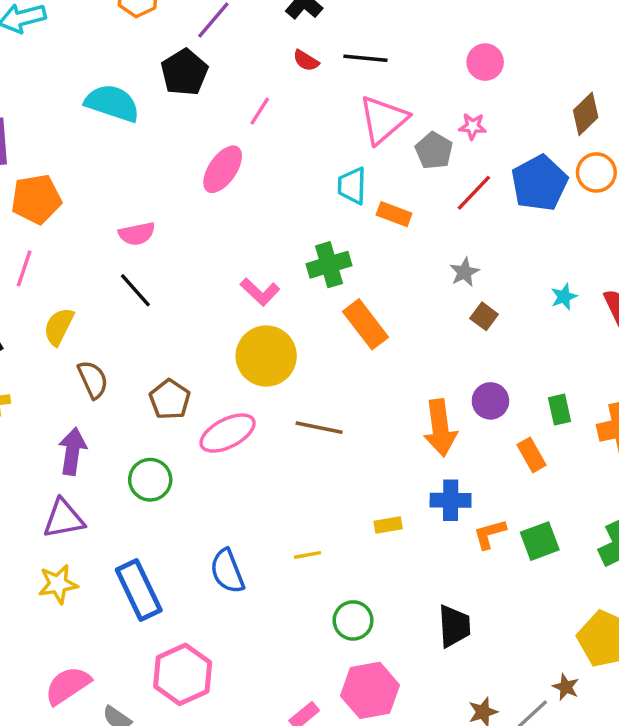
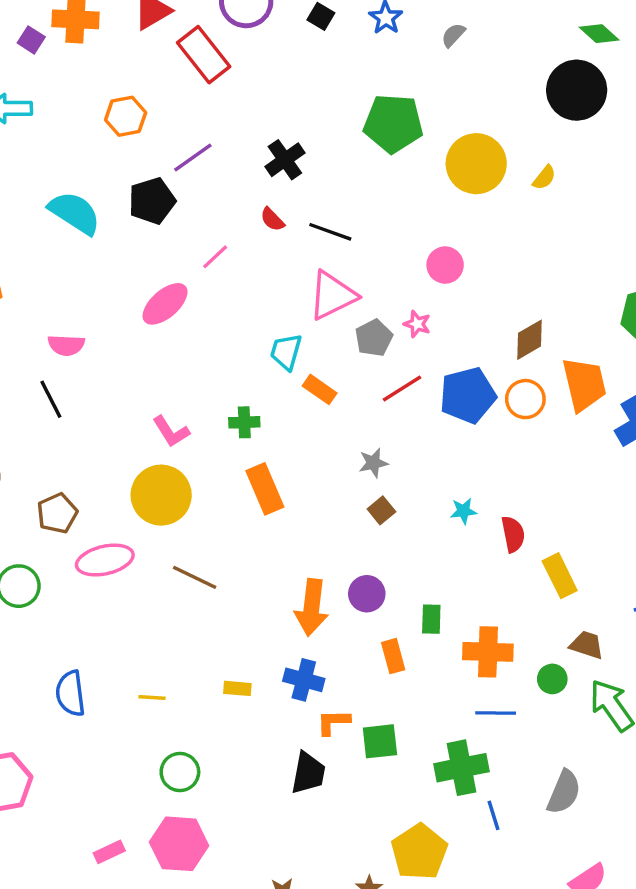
green cross: (329, 265) -> (244, 422), size x0.7
black trapezoid: (454, 626) -> (308, 773), moved

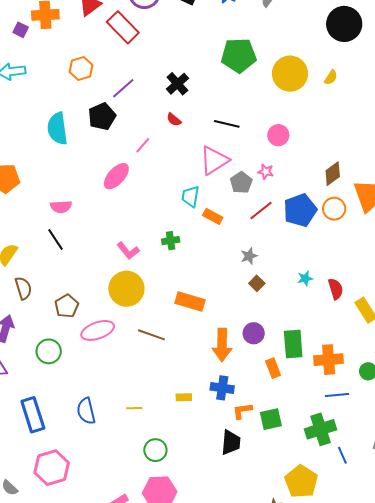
cyan semicircle: (75, 213) -> (57, 129), turned -124
black line: (330, 232) -> (227, 124), moved
orange rectangle: (265, 489) -> (190, 301), moved, turned -44
green rectangle: (431, 619) -> (293, 344), size x1.6

